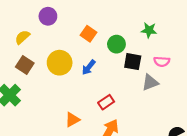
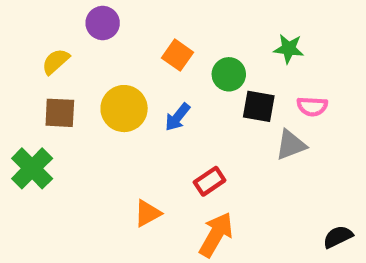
brown square: (25, 65) -> (60, 113), turned -30

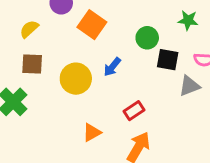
orange square: (177, 55) -> (92, 25), moved, size x1.4
yellow circle: (124, 109) -> (76, 79), moved

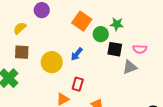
green star: (188, 20) -> (117, 24), moved
orange square: (92, 25) -> (82, 21), moved
red rectangle: (134, 111) -> (78, 84), moved, turned -40

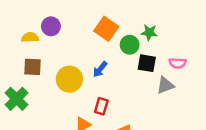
purple circle: (42, 10) -> (51, 26), moved
yellow semicircle: (20, 28) -> (30, 37), turned 40

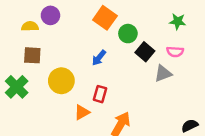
green star: (149, 32) -> (178, 21), moved
black square: (147, 63) -> (145, 52), turned 30
yellow circle: (69, 79) -> (61, 81), moved

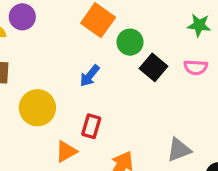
gray triangle: (163, 73) -> (179, 150), moved

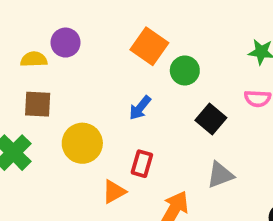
black square: (154, 67) -> (211, 119), moved
gray triangle: (179, 150) -> (220, 175), moved

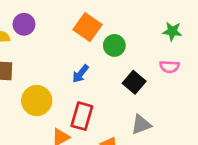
red rectangle: (142, 164) -> (82, 116), size x1.4

